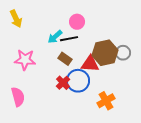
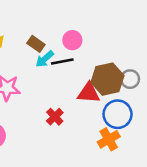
brown rectangle: (65, 59) -> (36, 44), moved
blue circle: (78, 81) -> (118, 114), moved

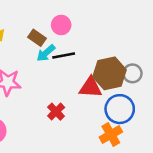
pink circle: (72, 40) -> (61, 25), moved

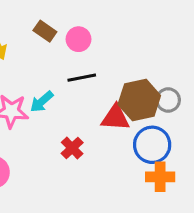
brown rectangle: (37, 38) -> (45, 31), moved
cyan arrow: (46, 53) -> (42, 102), moved
orange cross: (111, 134) -> (160, 177), moved, turned 30

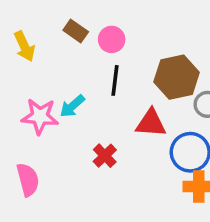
black line: (82, 78) -> (115, 80), turned -72
brown hexagon: (139, 100) -> (177, 77), moved

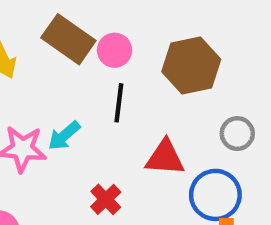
brown rectangle: (76, 31) -> (68, 39), size x1.6
brown hexagon: (177, 77) -> (191, 66), moved

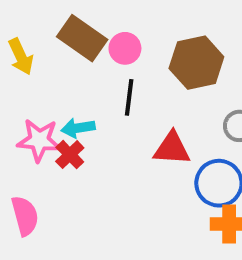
cyan arrow: (64, 136) -> (78, 128), turned 32
red cross: (106, 199) -> (70, 155), moved

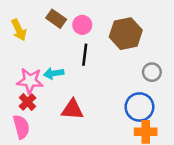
brown rectangle: (82, 38) -> (56, 19), size x0.7
red triangle: (172, 148) -> (72, 109), moved
red cross: (70, 155) -> (28, 102), moved

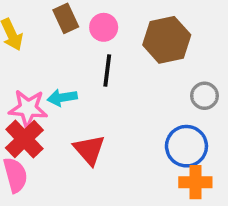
brown rectangle: (56, 19) -> (66, 18), turned 30
red cross: (28, 102) -> (24, 139), size x1.5
red triangle: (72, 109) -> (89, 150), turned 45

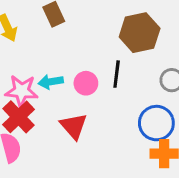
pink circle: (104, 27) -> (86, 83), moved
black line: (107, 71) -> (117, 74), moved

